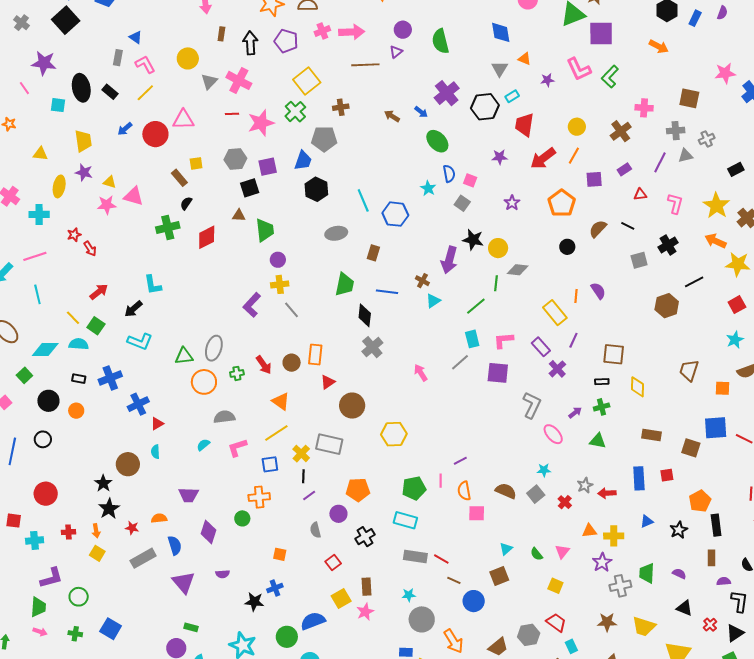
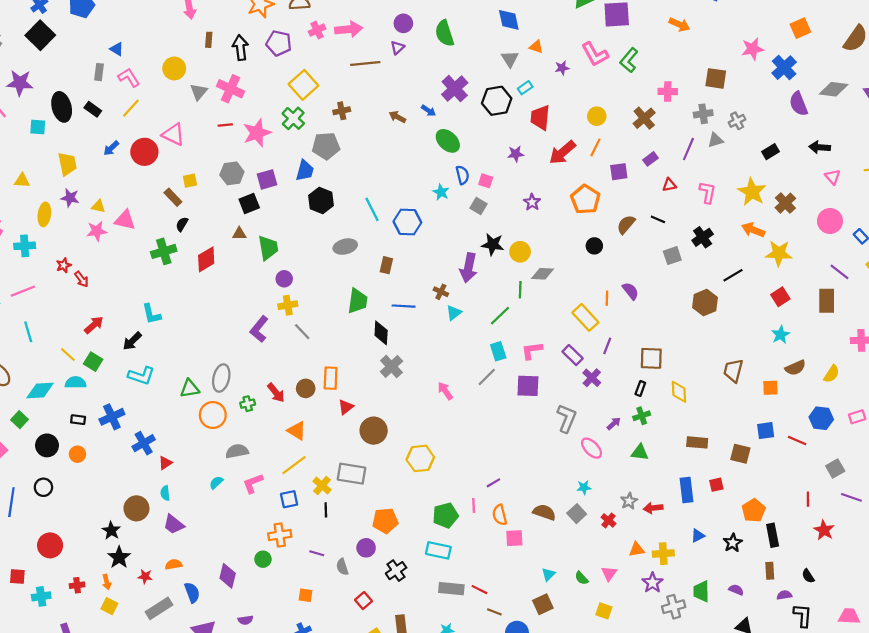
pink triangle: (183, 120) -> (173, 134), turned 30
black rectangle: (602, 382) -> (640, 389), turned -64
blue square: (716, 428) -> (766, 431), size x0.7
purple trapezoid: (189, 495) -> (174, 524), moved, turned 40
purple line: (309, 496) -> (317, 553), moved, turned 56

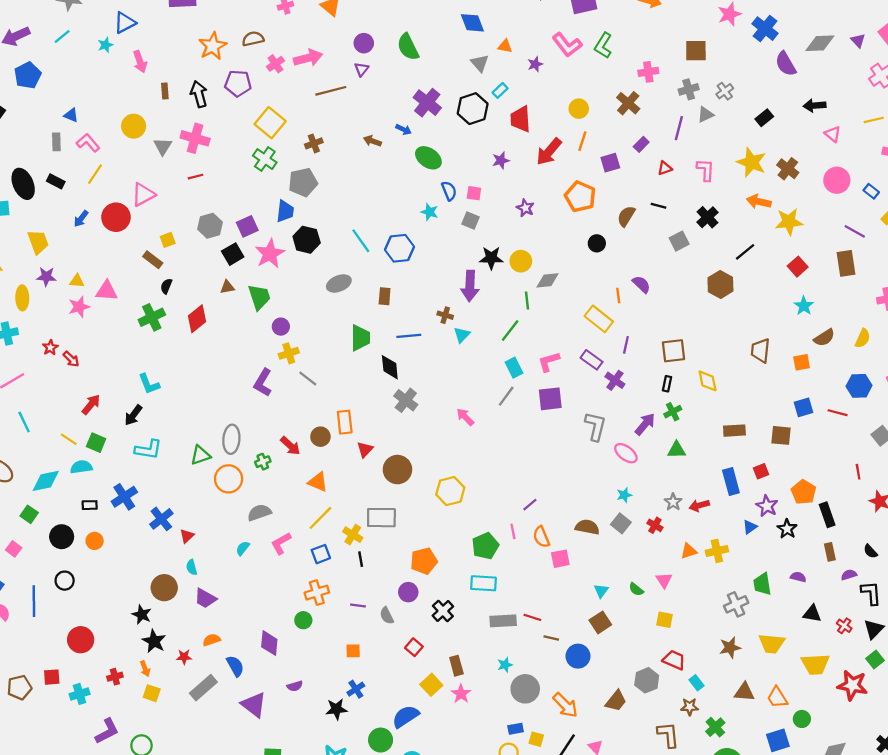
pink star: (257, 133) -> (270, 254), moved
pink triangle: (173, 134) -> (143, 195), turned -45
purple arrow: (614, 424) -> (645, 424), size x1.5
purple star: (652, 583) -> (767, 506), moved

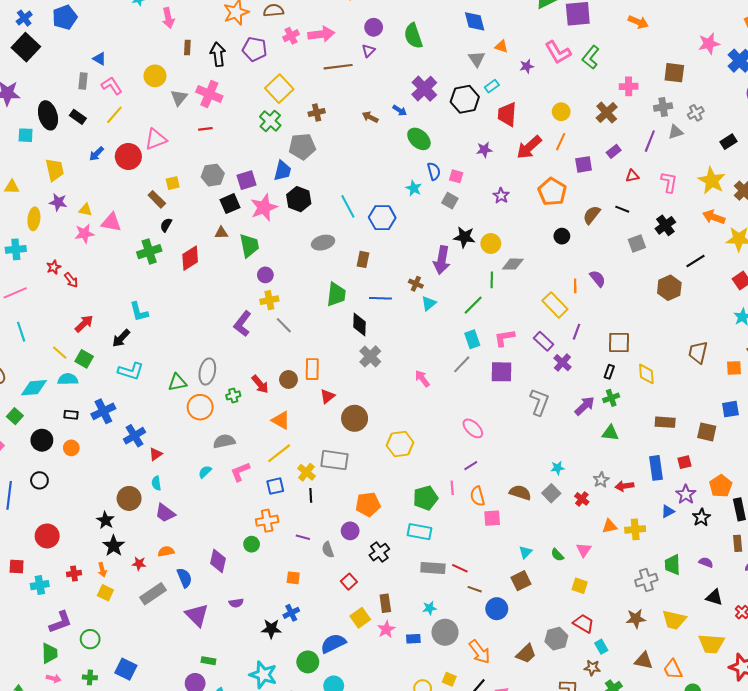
pink ellipse: (626, 453) -> (473, 428), moved
blue rectangle: (516, 729) -> (413, 639), moved

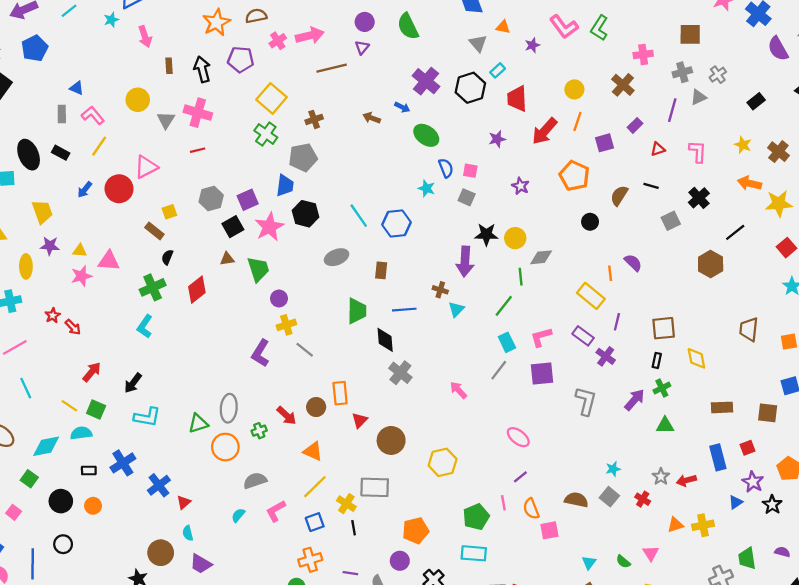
yellow star: (712, 181) -> (743, 145), size x0.6
cyan L-shape: (139, 312) -> (145, 326), moved, turned 55

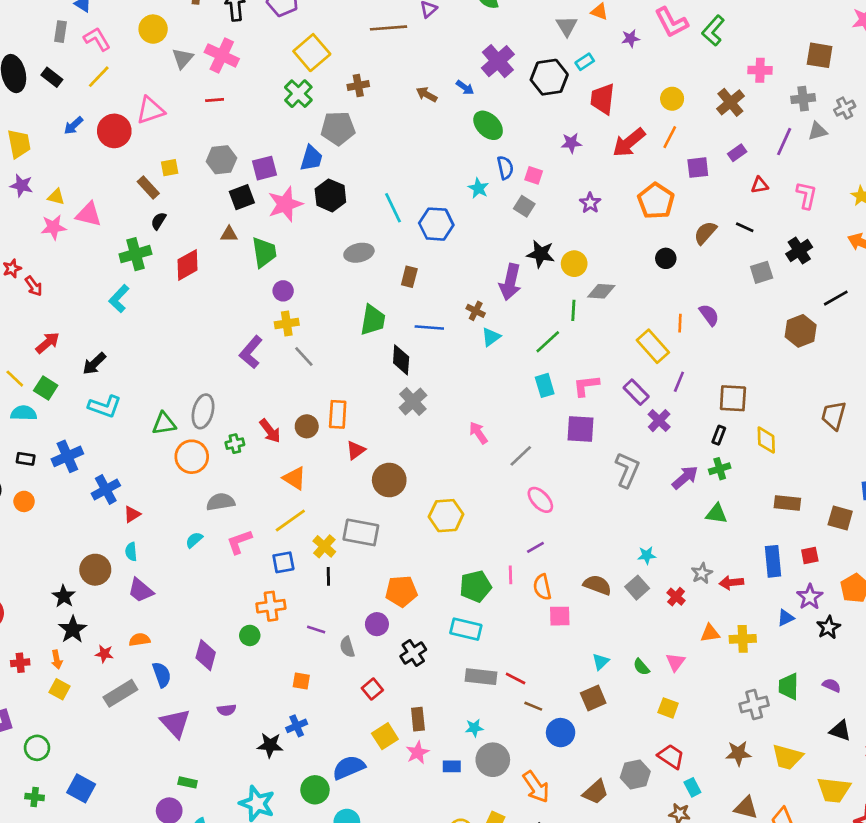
gray line: (499, 370) -> (521, 456), moved

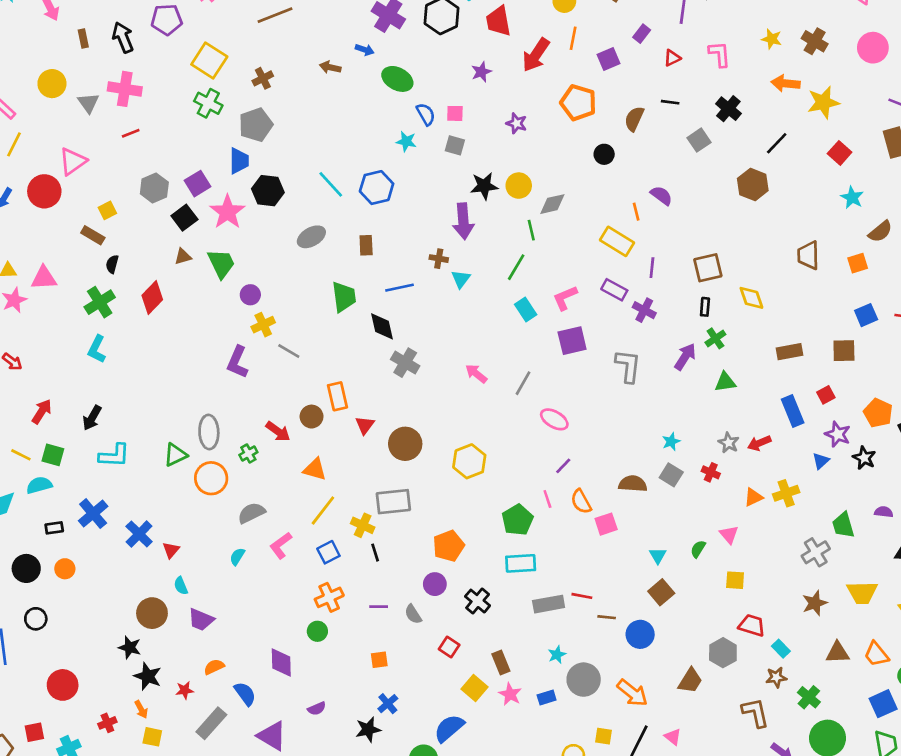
green semicircle: (641, 667) -> (698, 549), turned 90

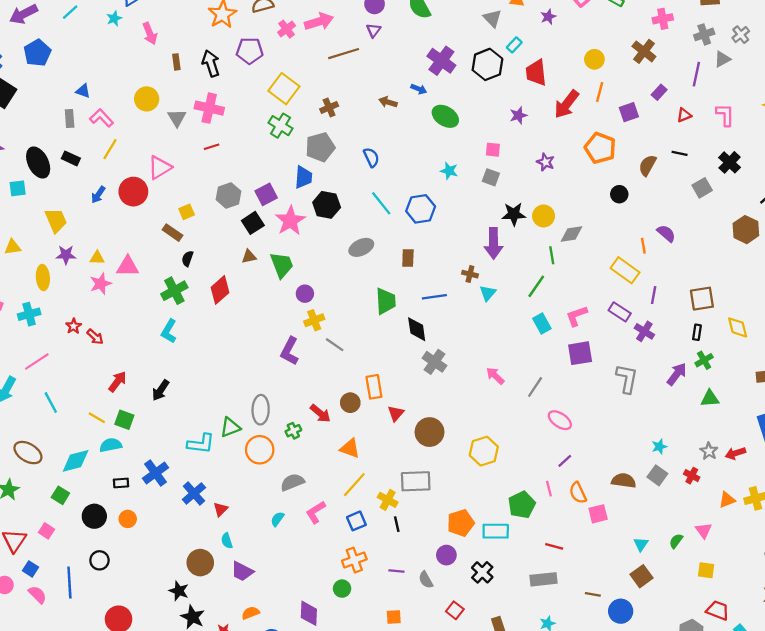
blue semicircle: (426, 114) -> (371, 157), moved
cyan L-shape: (114, 456) -> (201, 444), moved
cyan rectangle: (521, 563) -> (496, 531), moved
red line: (582, 596) -> (554, 546), moved

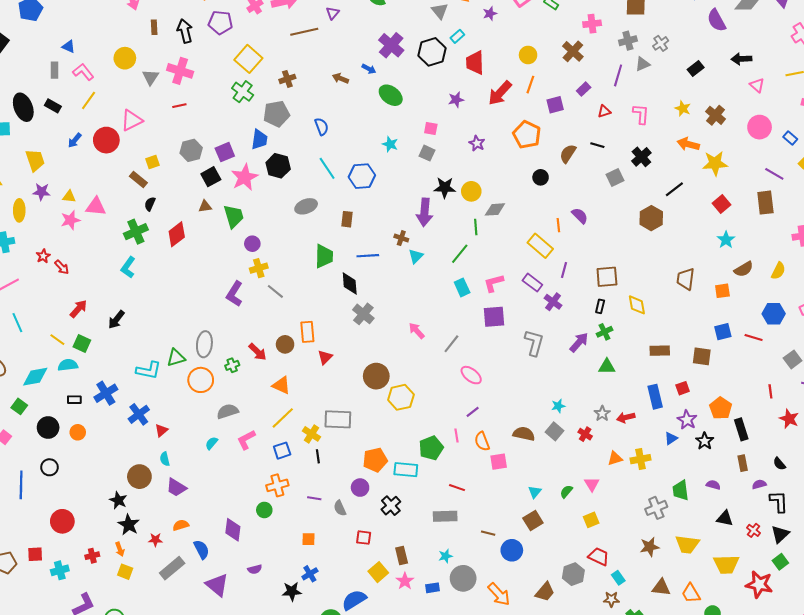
brown circle: (429, 432) -> (376, 376), moved
yellow square: (706, 570) -> (591, 520), turned -35
red square: (455, 610) -> (364, 538), turned -35

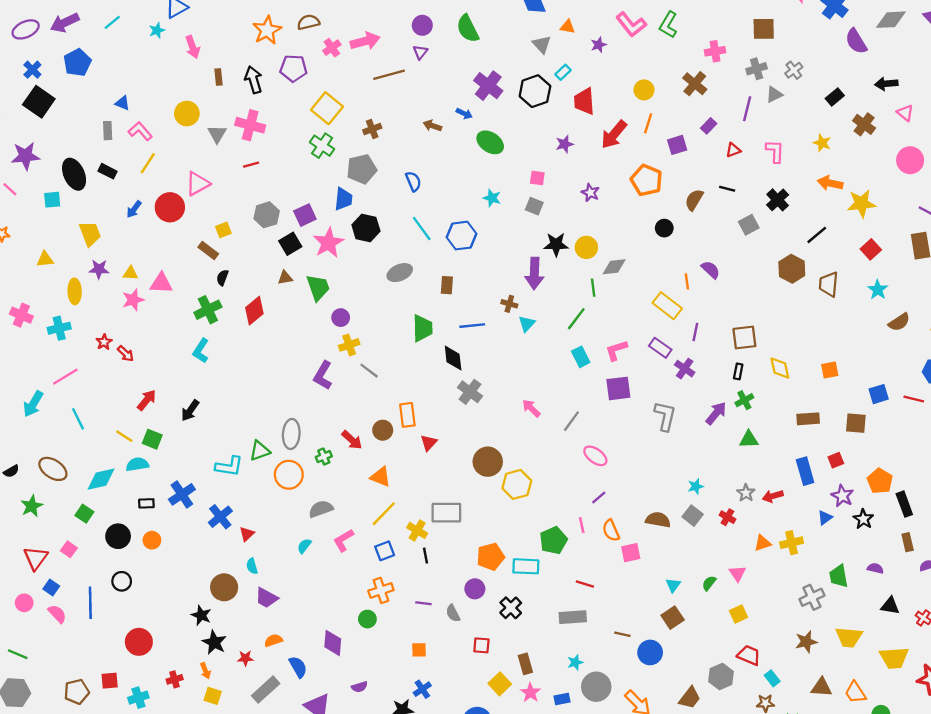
brown cross: (715, 115) -> (864, 124), moved
brown trapezoid: (686, 279) -> (829, 284), moved
orange square: (722, 291) -> (830, 370), moved

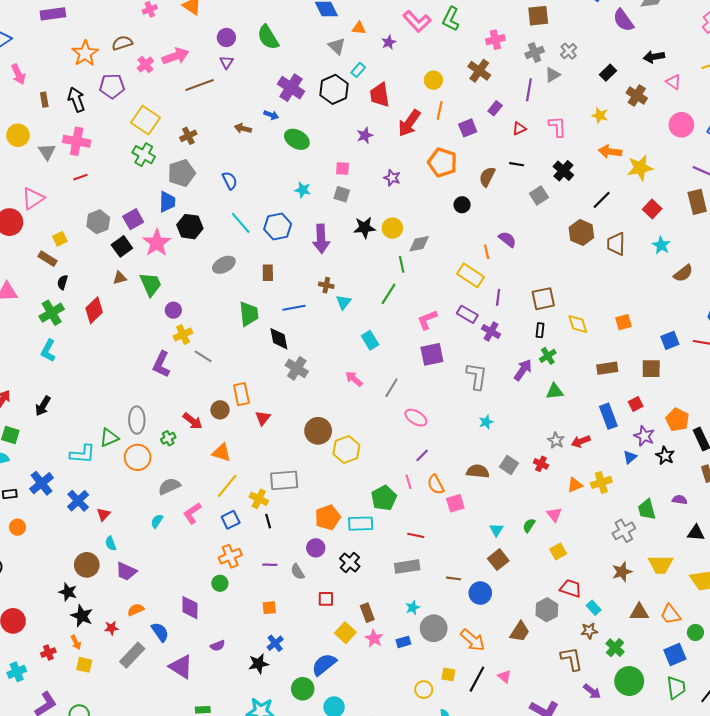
purple arrow: (534, 273) -> (321, 239), moved
cyan rectangle: (581, 357) -> (370, 340), moved
cyan star: (696, 486) -> (486, 422), moved

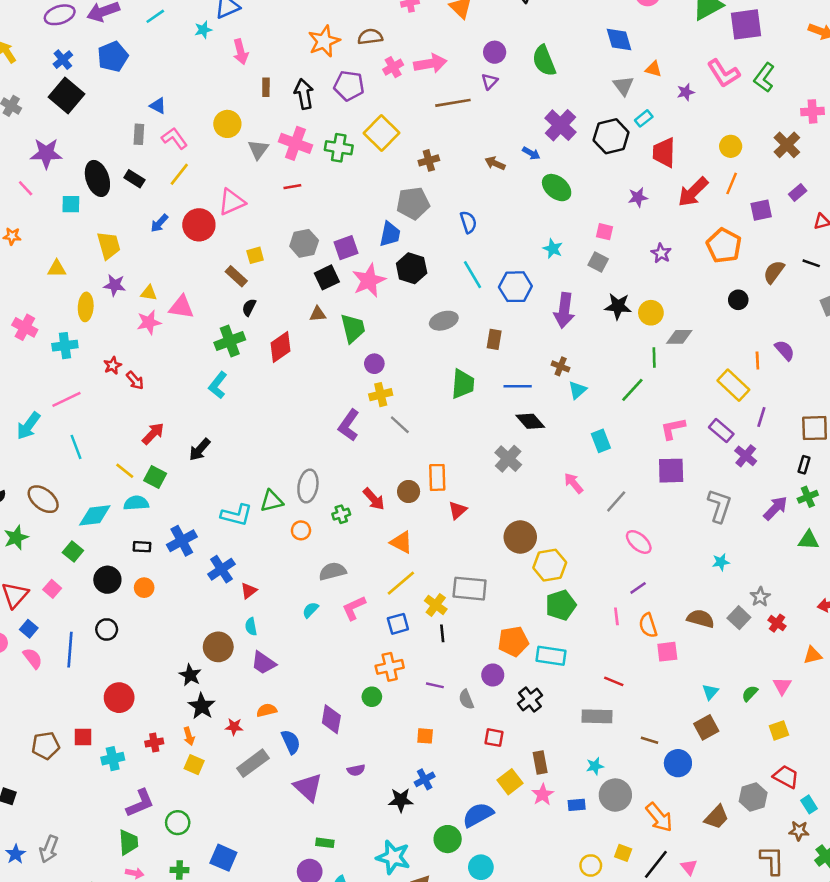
green cross: (144, 155) -> (339, 148), moved, turned -30
black diamond: (279, 339) -> (530, 421), moved, turned -40
gray star: (556, 440) -> (760, 597), moved
orange circle: (138, 457) -> (301, 530), size x0.6
green pentagon: (384, 498) -> (561, 605), moved

